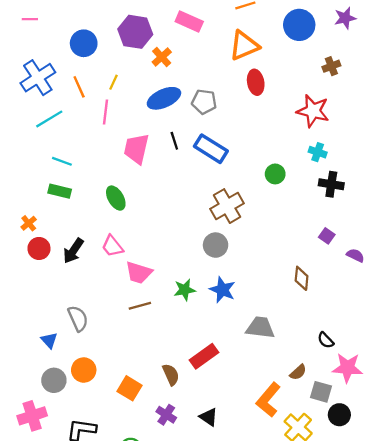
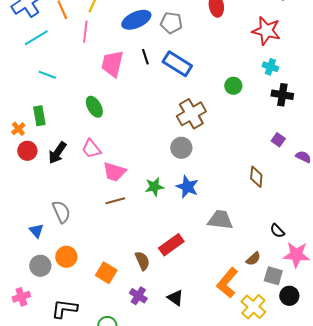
green rectangle: (60, 191) -> (39, 116), moved, turned 66
pink cross: (32, 416) -> (21, 297), size x0.7

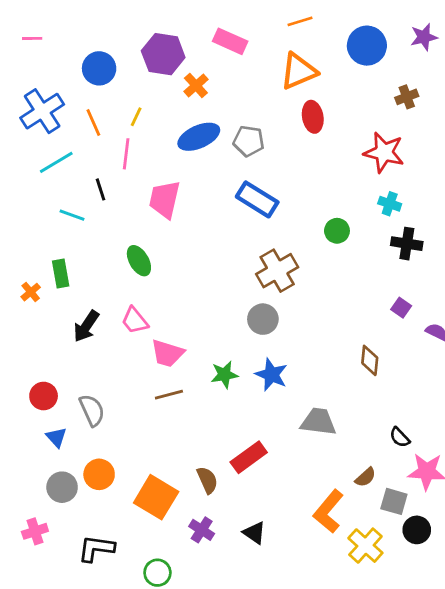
black line: (145, 57) -> (101, 189), moved
red circle: (27, 151) -> (44, 396), moved
orange square: (106, 273) -> (156, 497), size x1.4

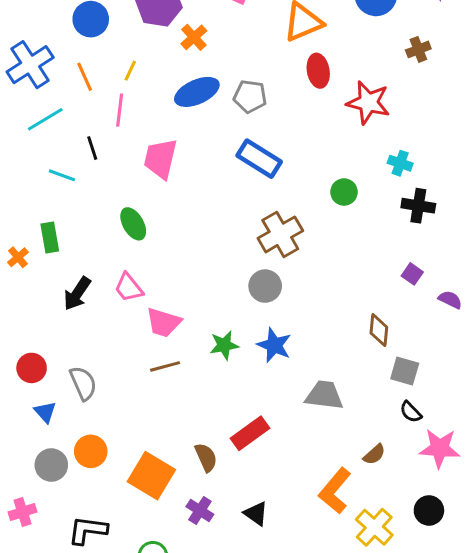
red star: (384, 152) -> (368, 103), moved
gray square: (394, 501) -> (405, 371), moved

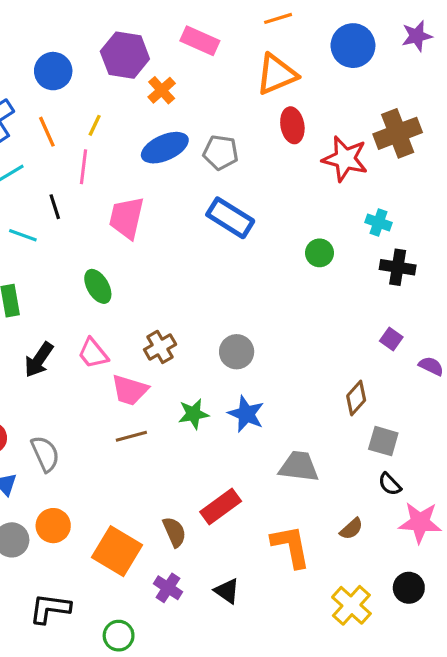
brown cross: (418, 49) -> (398, 133), moved, size x1.8
brown cross: (280, 234) -> (160, 347), moved, size x0.7
brown diamond: (379, 330) -> (356, 398), turned 36
orange L-shape: (335, 491) -> (291, 546), moved, turned 129

